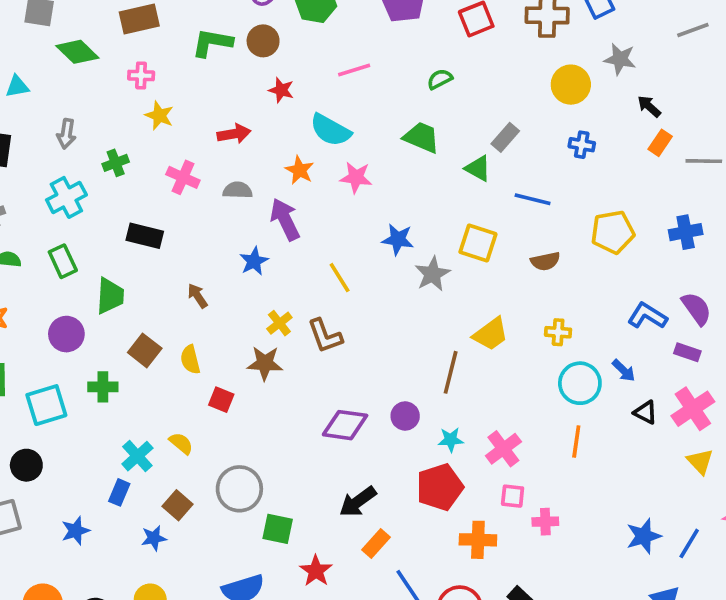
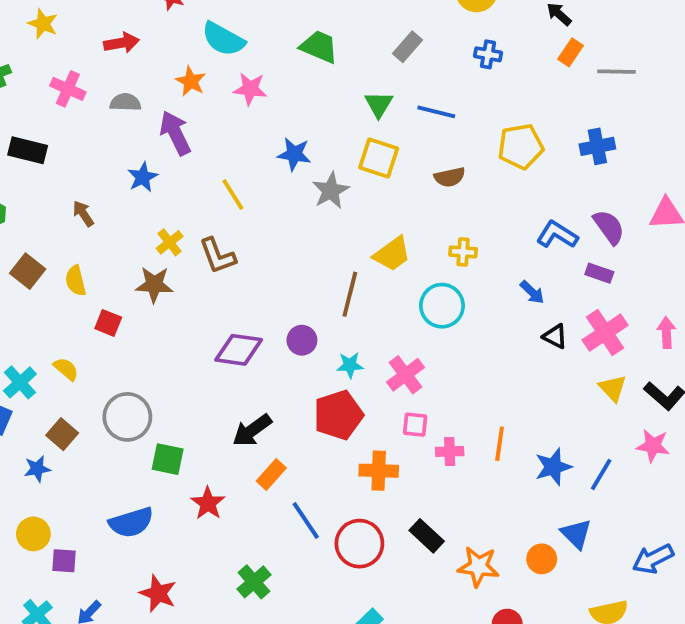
green triangle: (478, 168) -> (379, 104), moved, turned 32
cyan circle: (580, 383) -> (442, 306), moved
orange line: (576, 441) -> (500, 444), moved

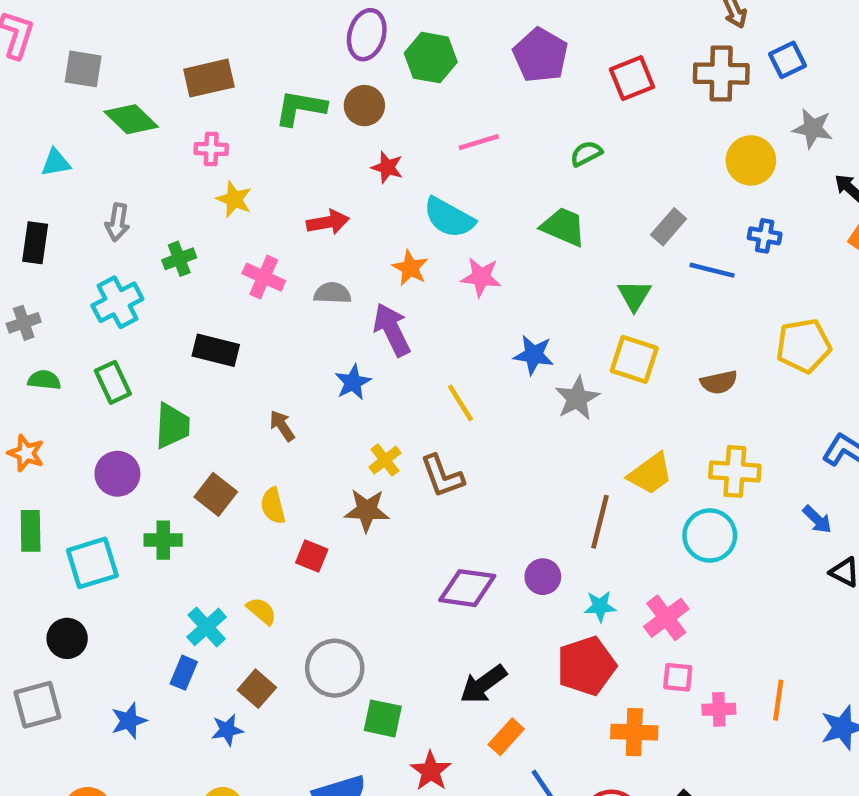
blue line: (436, 112) -> (712, 270), moved
yellow cross: (463, 252) -> (735, 471), size x1.5

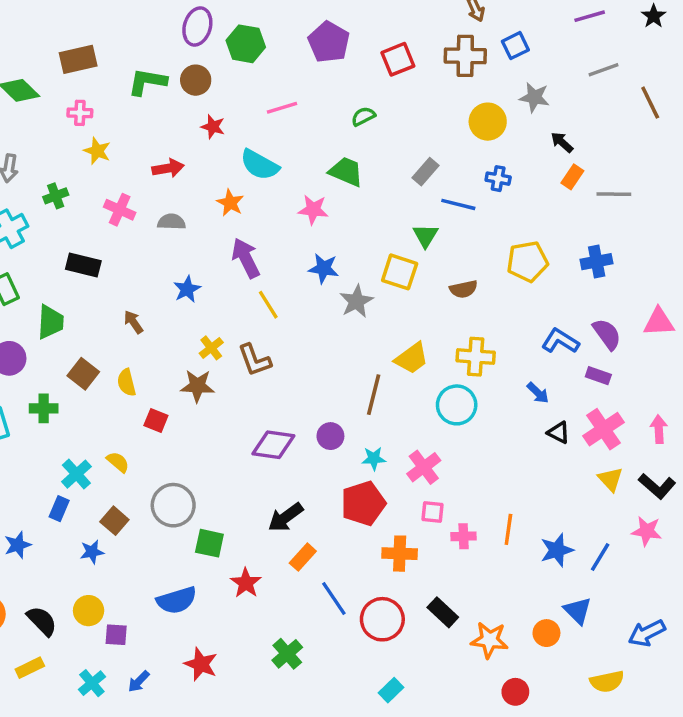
pink star: (481, 277) -> (313, 210), moved
green triangle: (634, 295) -> (426, 236), moved
purple arrow: (392, 330) -> (246, 258), moved

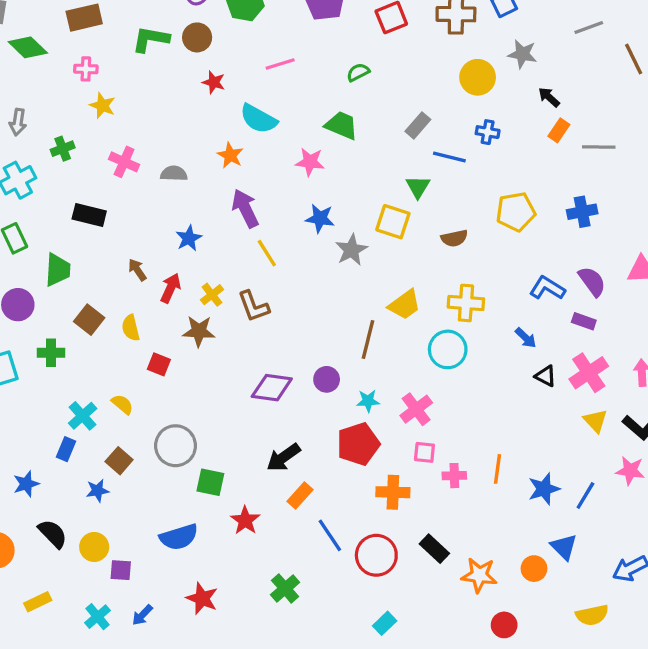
red arrow: (168, 168) -> (171, 288), moved, turned -56
black semicircle: (42, 621) -> (53, 534), moved

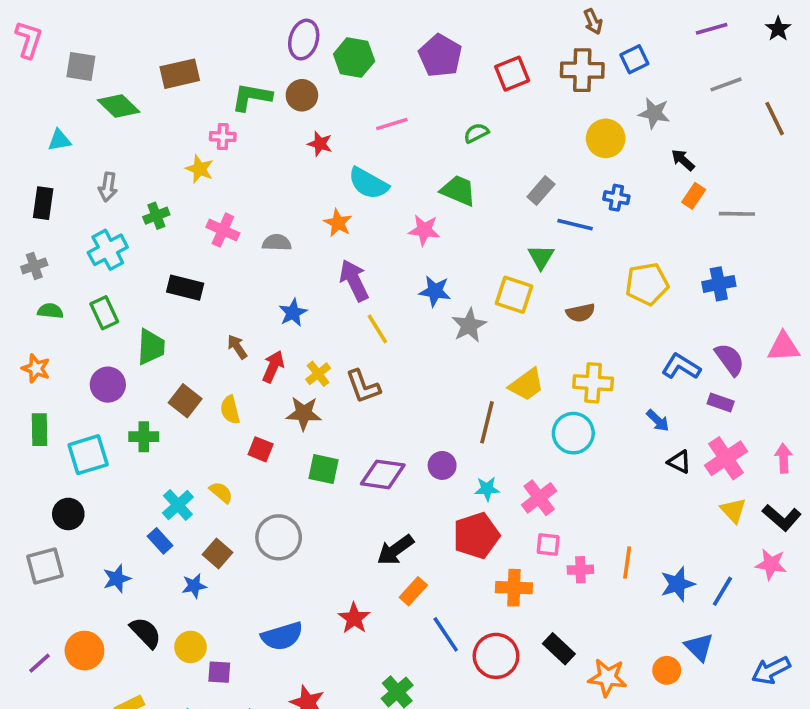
pink cross: (86, 69) -> (223, 137), moved
blue rectangle: (66, 449) -> (160, 541), turned -65
green square: (210, 482) -> (323, 469), moved

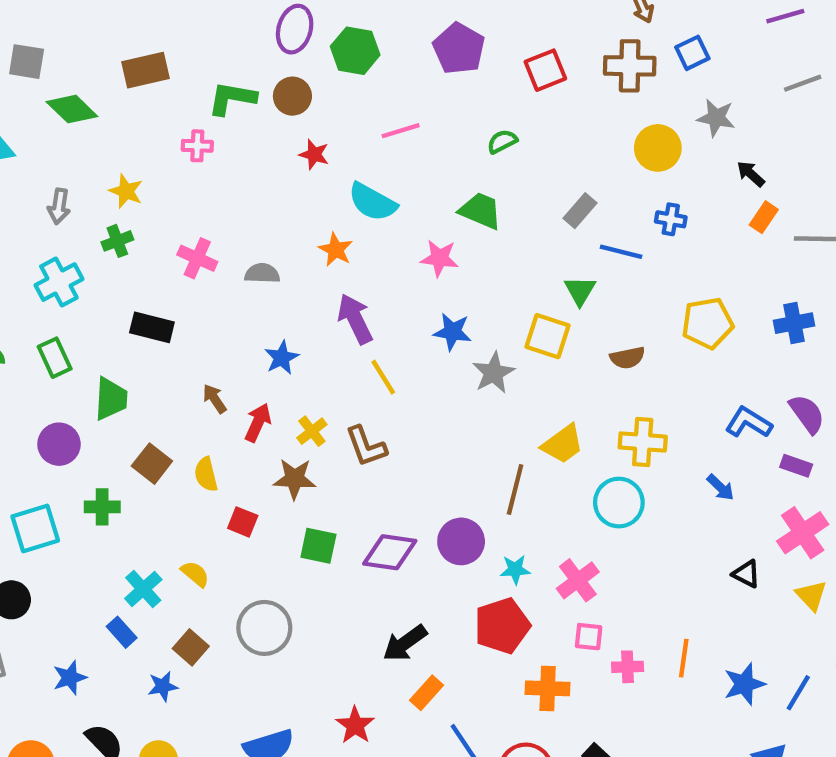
yellow star: (199, 169) -> (126, 191), moved
black triangle: (679, 462) -> (746, 574), moved
purple circle: (442, 465) -> (461, 541), size x1.4

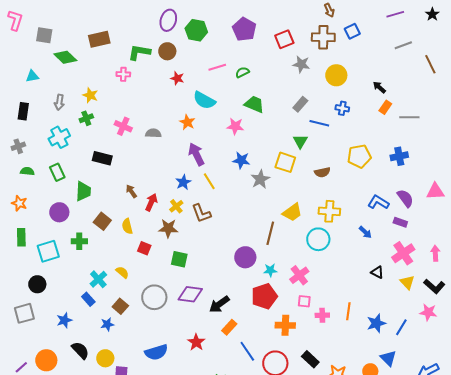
gray star: (716, 118) -> (301, 64), moved
green semicircle: (502, 142) -> (242, 72), moved
blue star: (282, 358) -> (183, 182), moved
purple diamond: (390, 552) -> (190, 294), moved

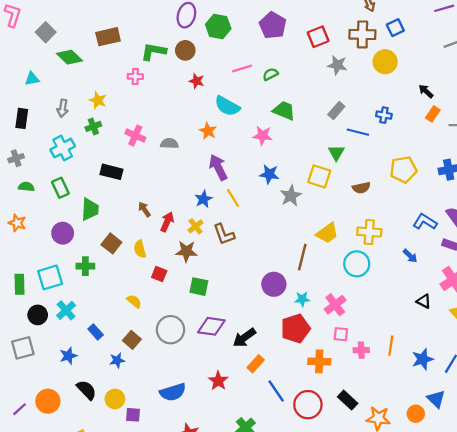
gray square: (44, 35) -> (46, 32), turned 36
yellow circle: (336, 75) -> (385, 62), moved
green rectangle: (21, 237) -> (19, 284), moved
cyan cross: (98, 279) -> (66, 310), moved

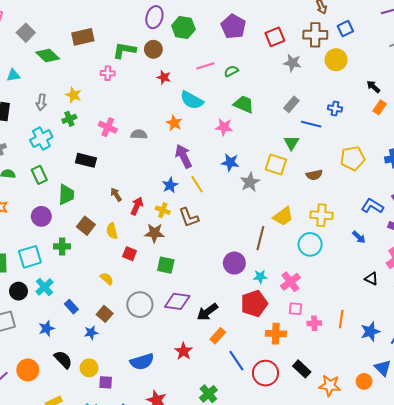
yellow cross: (195, 226) -> (163, 210), turned -32

